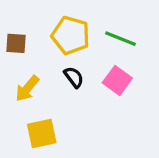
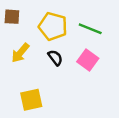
brown square: (16, 43) -> (12, 17), moved
yellow arrow: (27, 88) -> (20, 53), moved

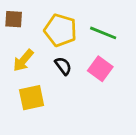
yellow square: (31, 100) -> (32, 98), moved

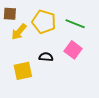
yellow arrow: (23, 60) -> (19, 32), moved
black semicircle: (63, 66) -> (46, 57), moved, turned -48

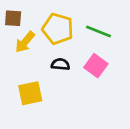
black semicircle: (46, 57) -> (60, 64), moved

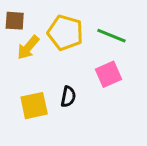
black semicircle: (60, 64) -> (68, 97), moved, turned 96
pink square: (96, 66) -> (108, 74), turned 30

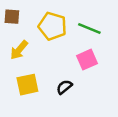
yellow arrow: (28, 47) -> (19, 50), moved
black semicircle: (68, 97) -> (64, 87), moved, turned -140

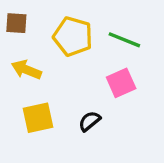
yellow arrow: (19, 50) -> (26, 70), turned 72

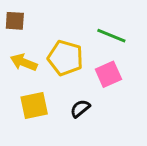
yellow pentagon: (73, 36) -> (65, 58), moved

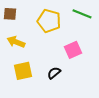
green line: (111, 36) -> (82, 14), moved
yellow pentagon: (65, 58) -> (49, 21), moved

